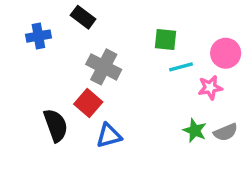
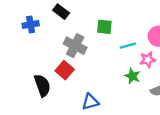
green square: (166, 39) -> (104, 27), moved
green star: (195, 130) -> (132, 76), moved
blue triangle: (109, 136) -> (90, 102), moved

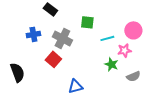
blue cross: (31, 25) -> (33, 34), moved
black semicircle: (42, 85) -> (17, 72), moved

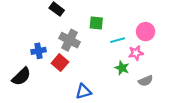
blue cross: (33, 34) -> (39, 51), moved
black semicircle: (17, 72) -> (21, 77), turned 66

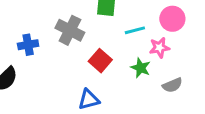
red square: (60, 63) -> (100, 61), moved

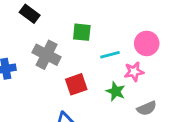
red square: (100, 61) -> (76, 84), turned 30

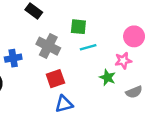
cyan line: (110, 55) -> (88, 47), moved
red square: (76, 84) -> (55, 79), moved

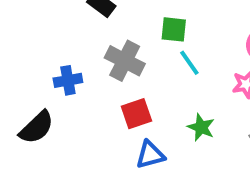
cyan line: (88, 47) -> (189, 63), turned 70
green star: (107, 77) -> (201, 127), moved

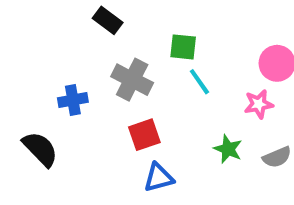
black semicircle: (37, 127) -> (40, 149), turned -90
green star: (201, 127) -> (228, 149), moved

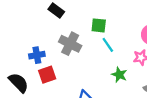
red square: (144, 135) -> (47, 75), moved
green star: (228, 149) -> (119, 75), moved

